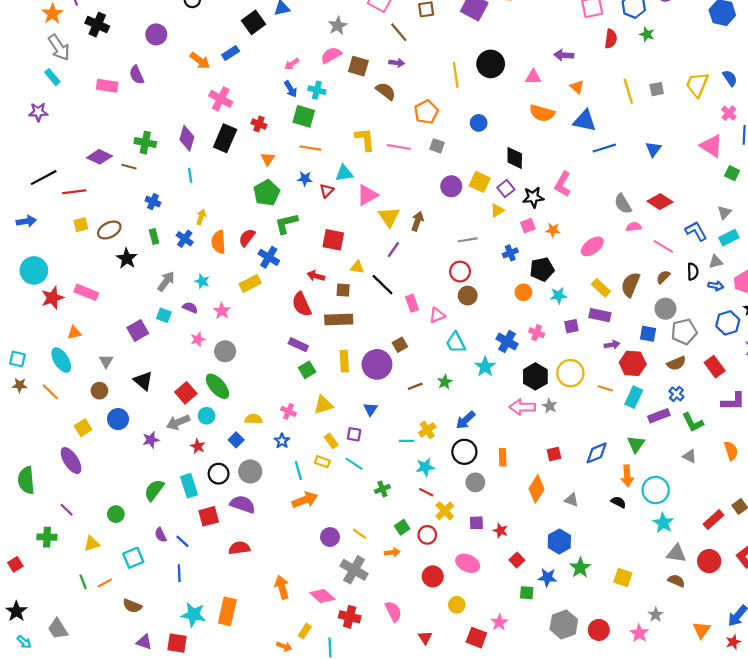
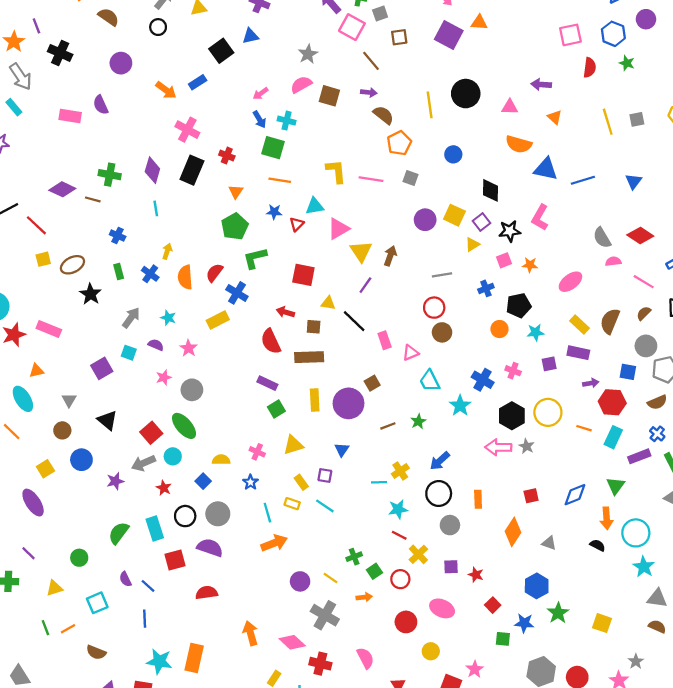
brown semicircle: (386, 91) -> (383, 115), moved
blue triangle: (585, 121) -> (546, 169), moved
red line: (74, 192) -> (36, 225), turned 50
green cross: (382, 489) -> (354, 557), moved

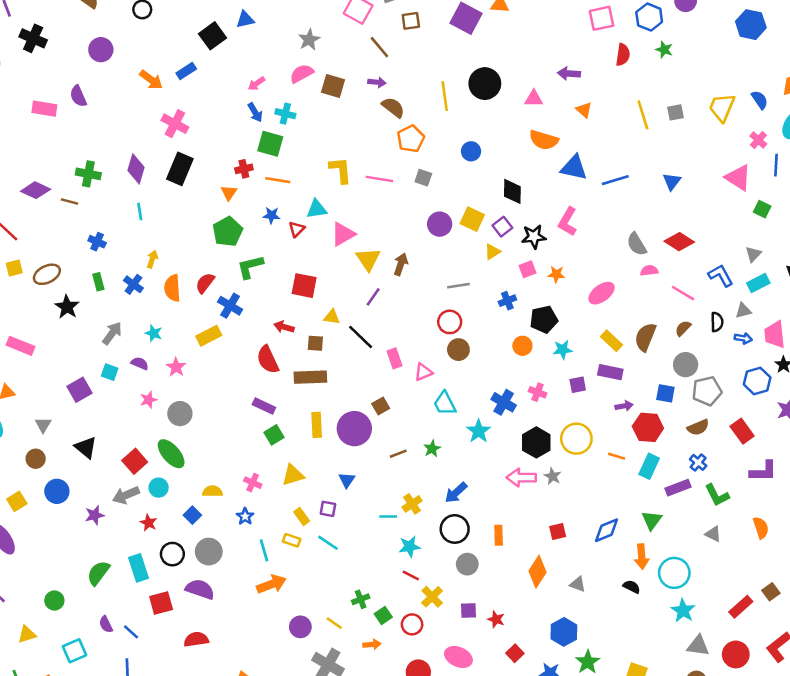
red cross: (227, 156) -> (244, 169), moved, turned -35

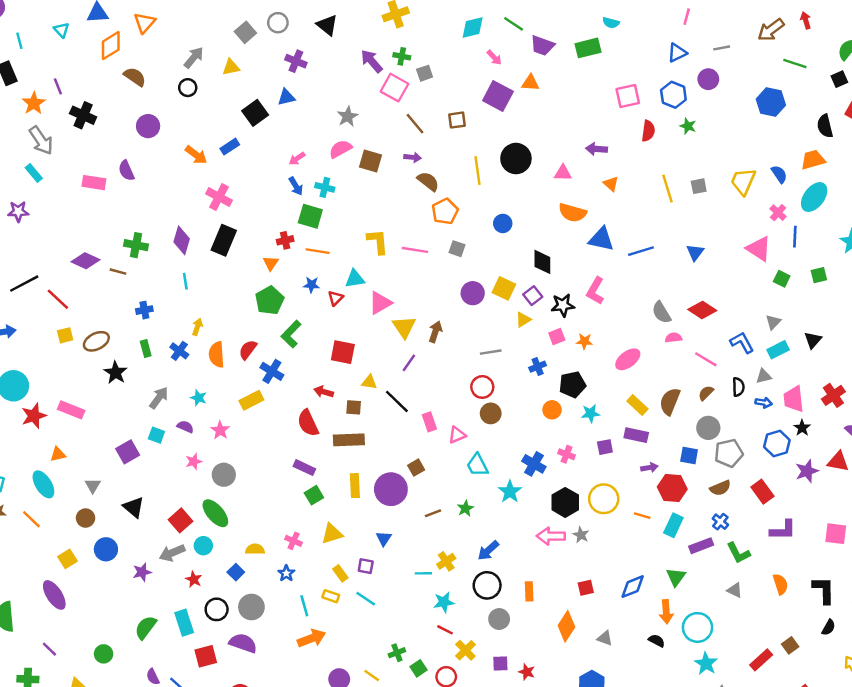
brown square: (411, 21) -> (457, 120), moved
blue cross: (97, 242) -> (144, 310), turned -35
green L-shape: (250, 267) -> (291, 334), turned -32

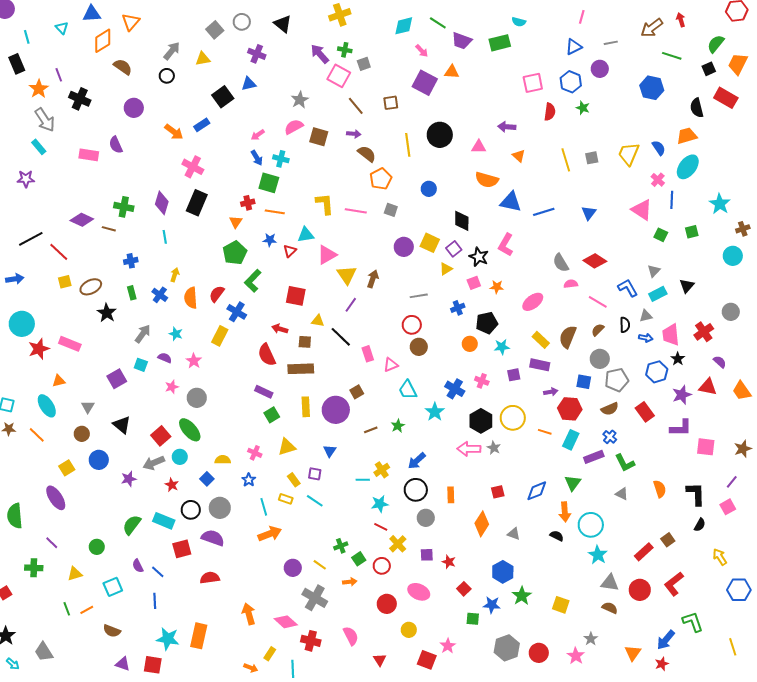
black star: (563, 305) -> (479, 257), turned 30
yellow rectangle: (251, 400) -> (220, 336), turned -36
purple L-shape: (783, 530) -> (681, 428), moved
cyan rectangle: (184, 623) -> (164, 521), turned -50

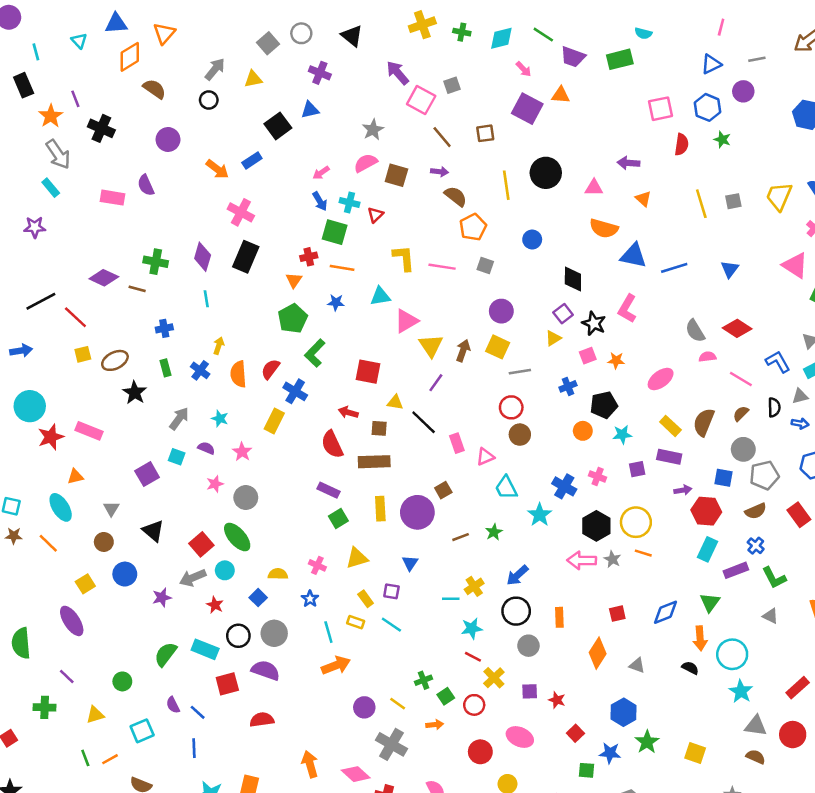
green cross: (345, 50) -> (462, 32), moved
yellow square: (430, 243) -> (498, 347), moved
red triangle: (290, 251) -> (375, 215), moved
orange line: (545, 432) -> (643, 553), moved

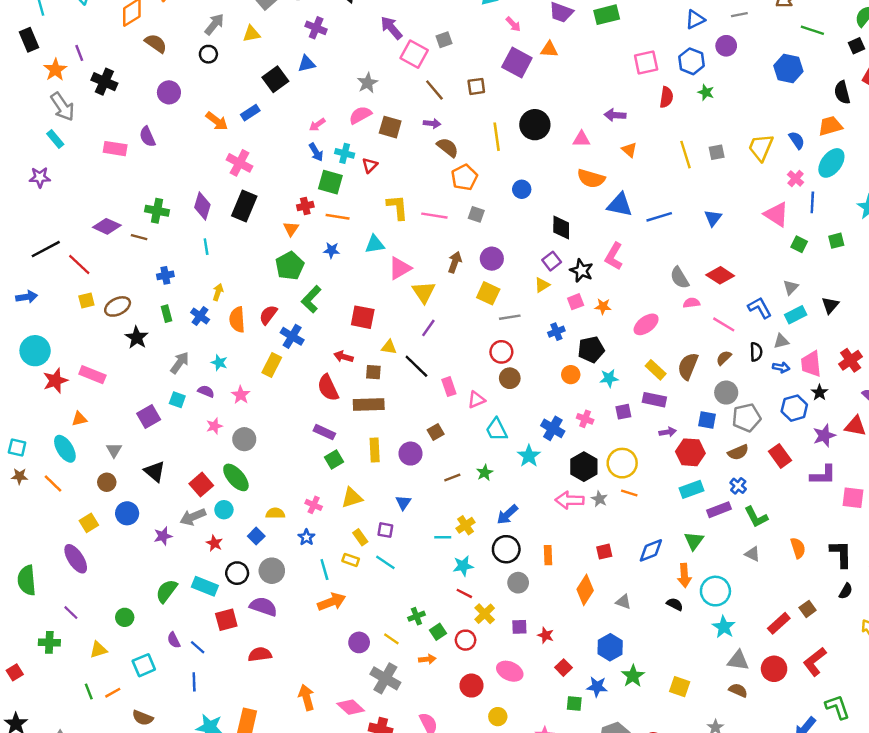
brown arrow: (463, 351) -> (455, 262), moved
purple circle: (417, 512) -> (411, 454), size x0.7
cyan rectangle: (707, 549) -> (692, 489), turned 45

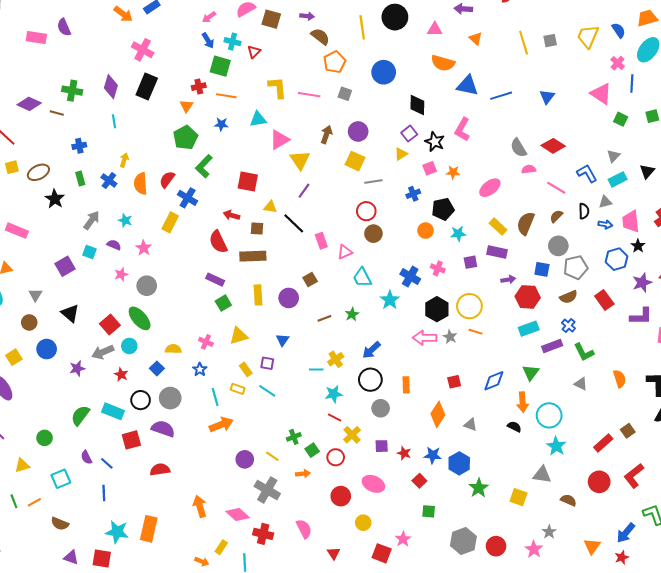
blue circle: (522, 189) -> (384, 72), size x1.5
gray triangle: (738, 660) -> (542, 475), moved
blue star: (597, 687) -> (433, 455), moved

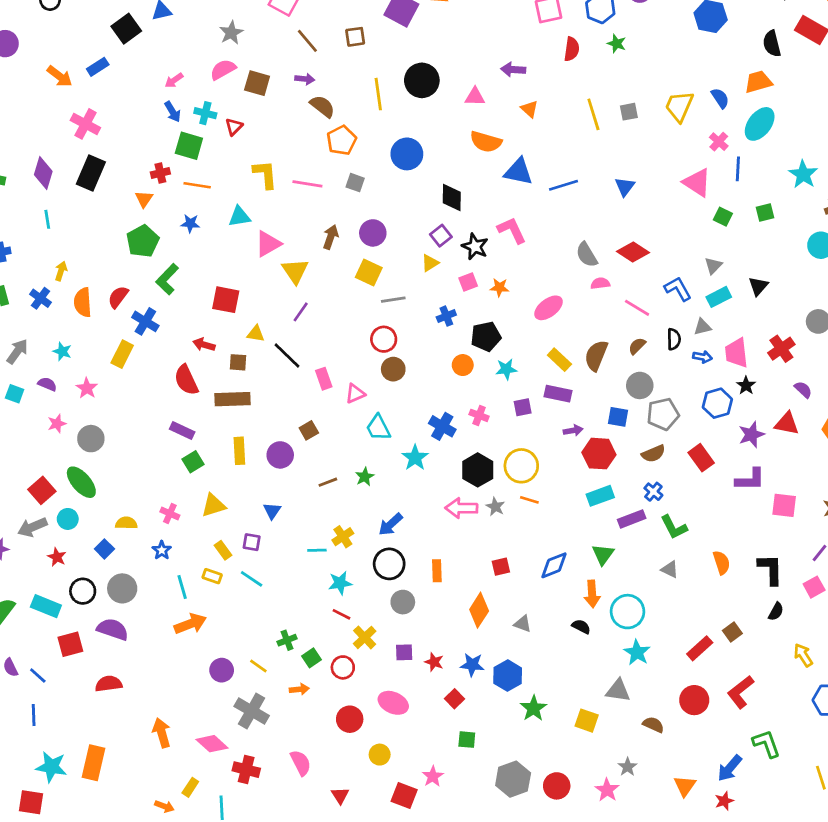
pink L-shape: (462, 129) -> (512, 230), turned 125

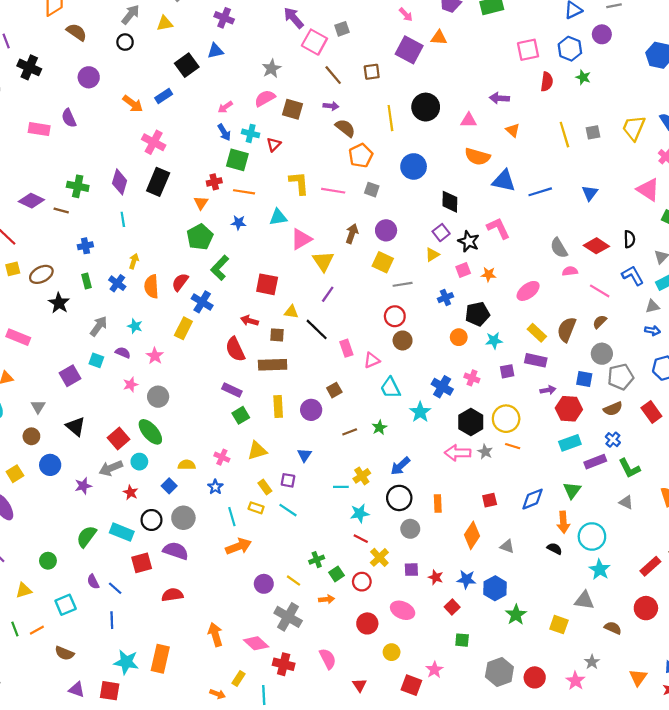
black semicircle: (674, 339) -> (629, 239), moved

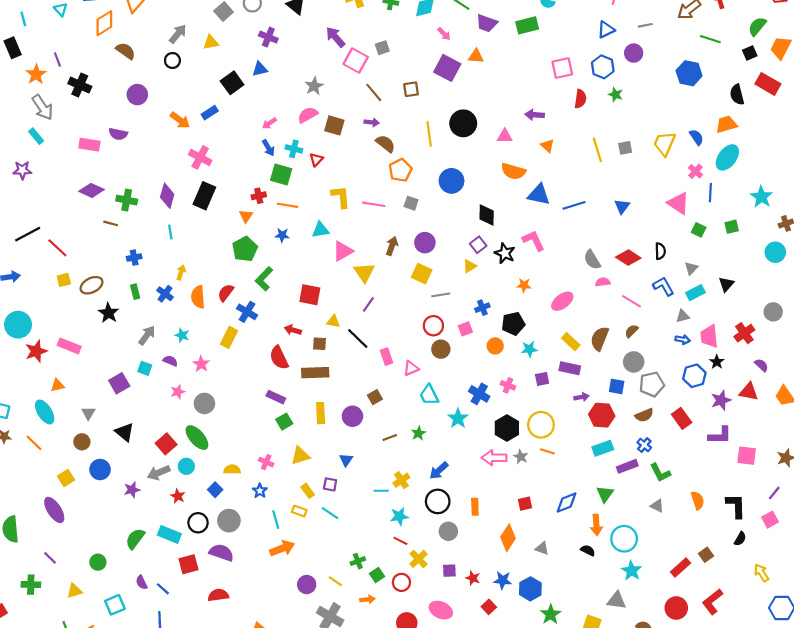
purple semicircle: (69, 118) -> (118, 134), turned -54
purple diamond: (31, 201) -> (92, 190), moved
pink square: (463, 270) -> (465, 329), moved

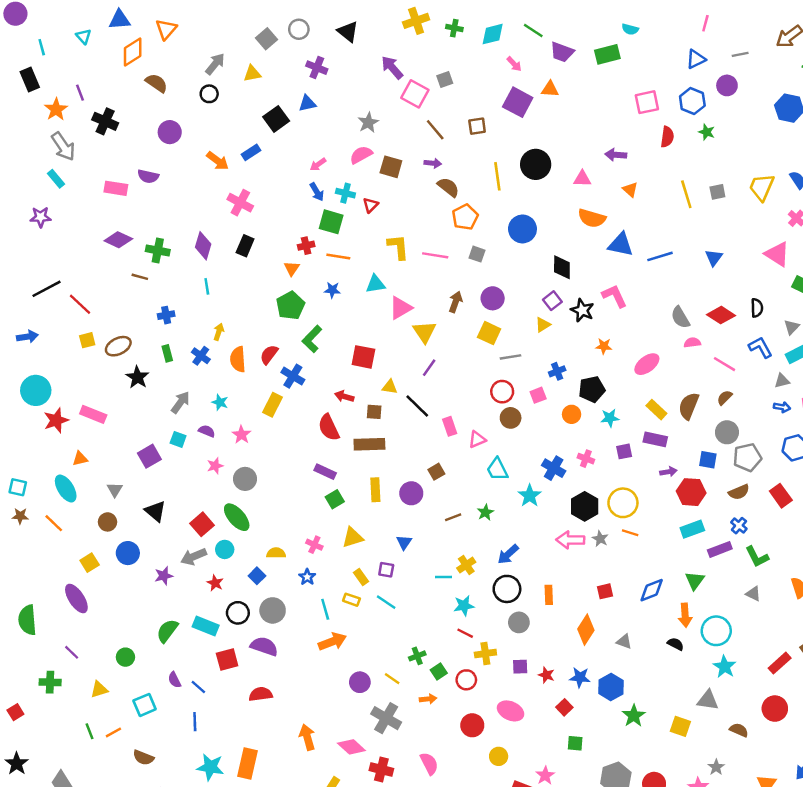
black rectangle: (204, 196) -> (245, 246), size x0.7
yellow cross: (418, 559) -> (485, 654), turned 36

